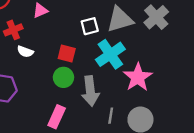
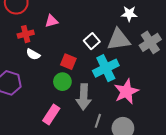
white square: (90, 26) -> (92, 41), turned -35

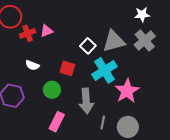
white star: (129, 14) -> (142, 15), moved
red cross: (26, 34) -> (28, 33), moved
green circle: (62, 82) -> (52, 90), moved

